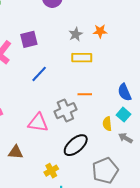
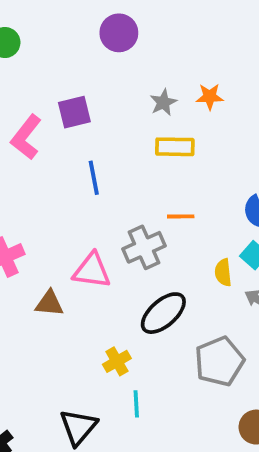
blue line: (39, 74) -> (94, 178), turned -54
brown triangle: (16, 152) -> (49, 303), moved

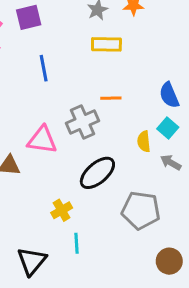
gray pentagon: (219, 361) -> (141, 210), turned 30

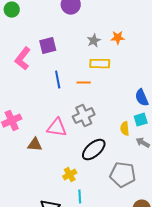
orange line: (111, 98) -> (84, 83), moved
cyan square: (168, 128) -> (141, 120), turned 32

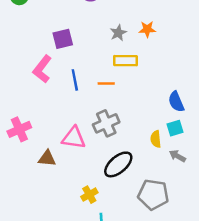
pink L-shape: (23, 59) -> (42, 69), moved

